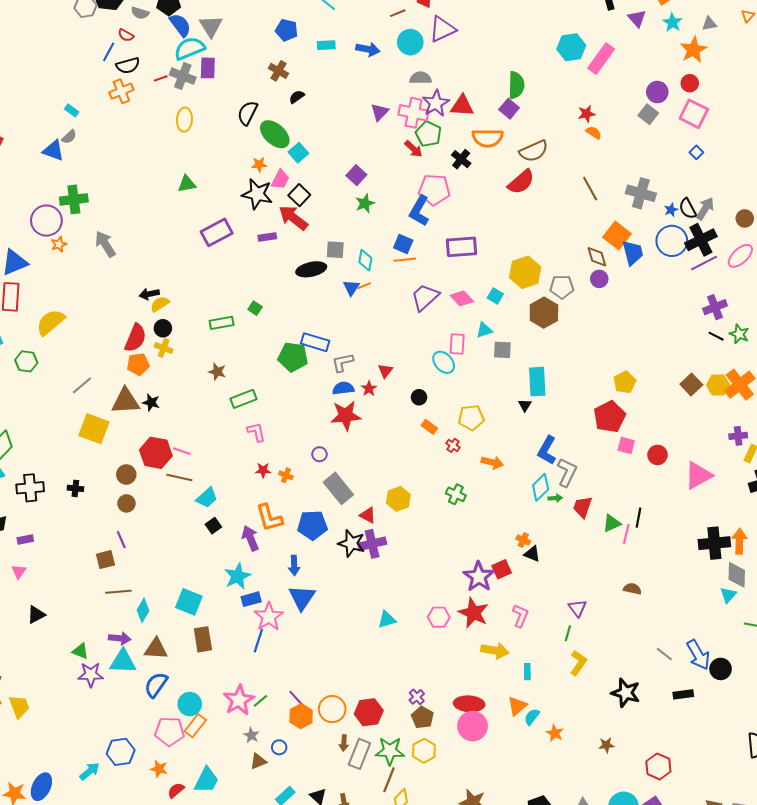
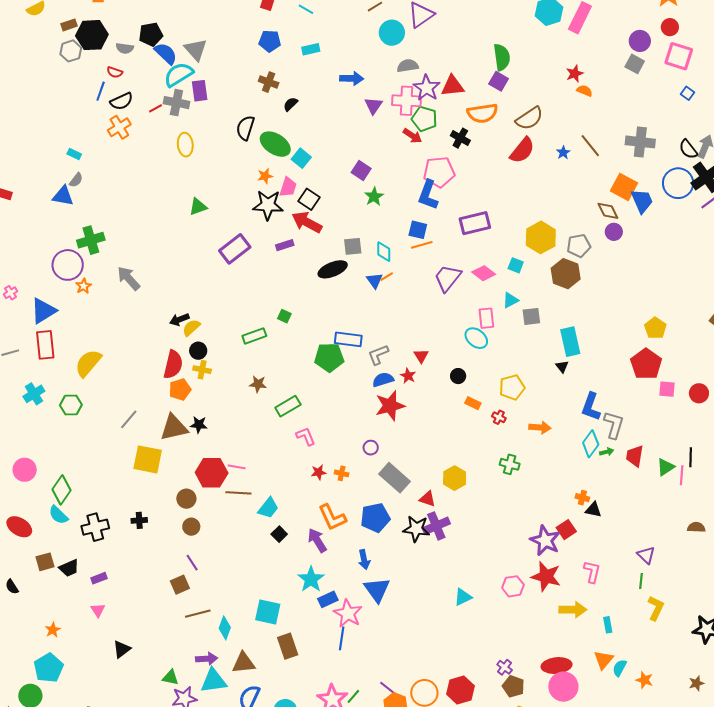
blue arrow: (368, 49) -> (352, 78), moved
blue star: (671, 210) -> (563, 153), moved

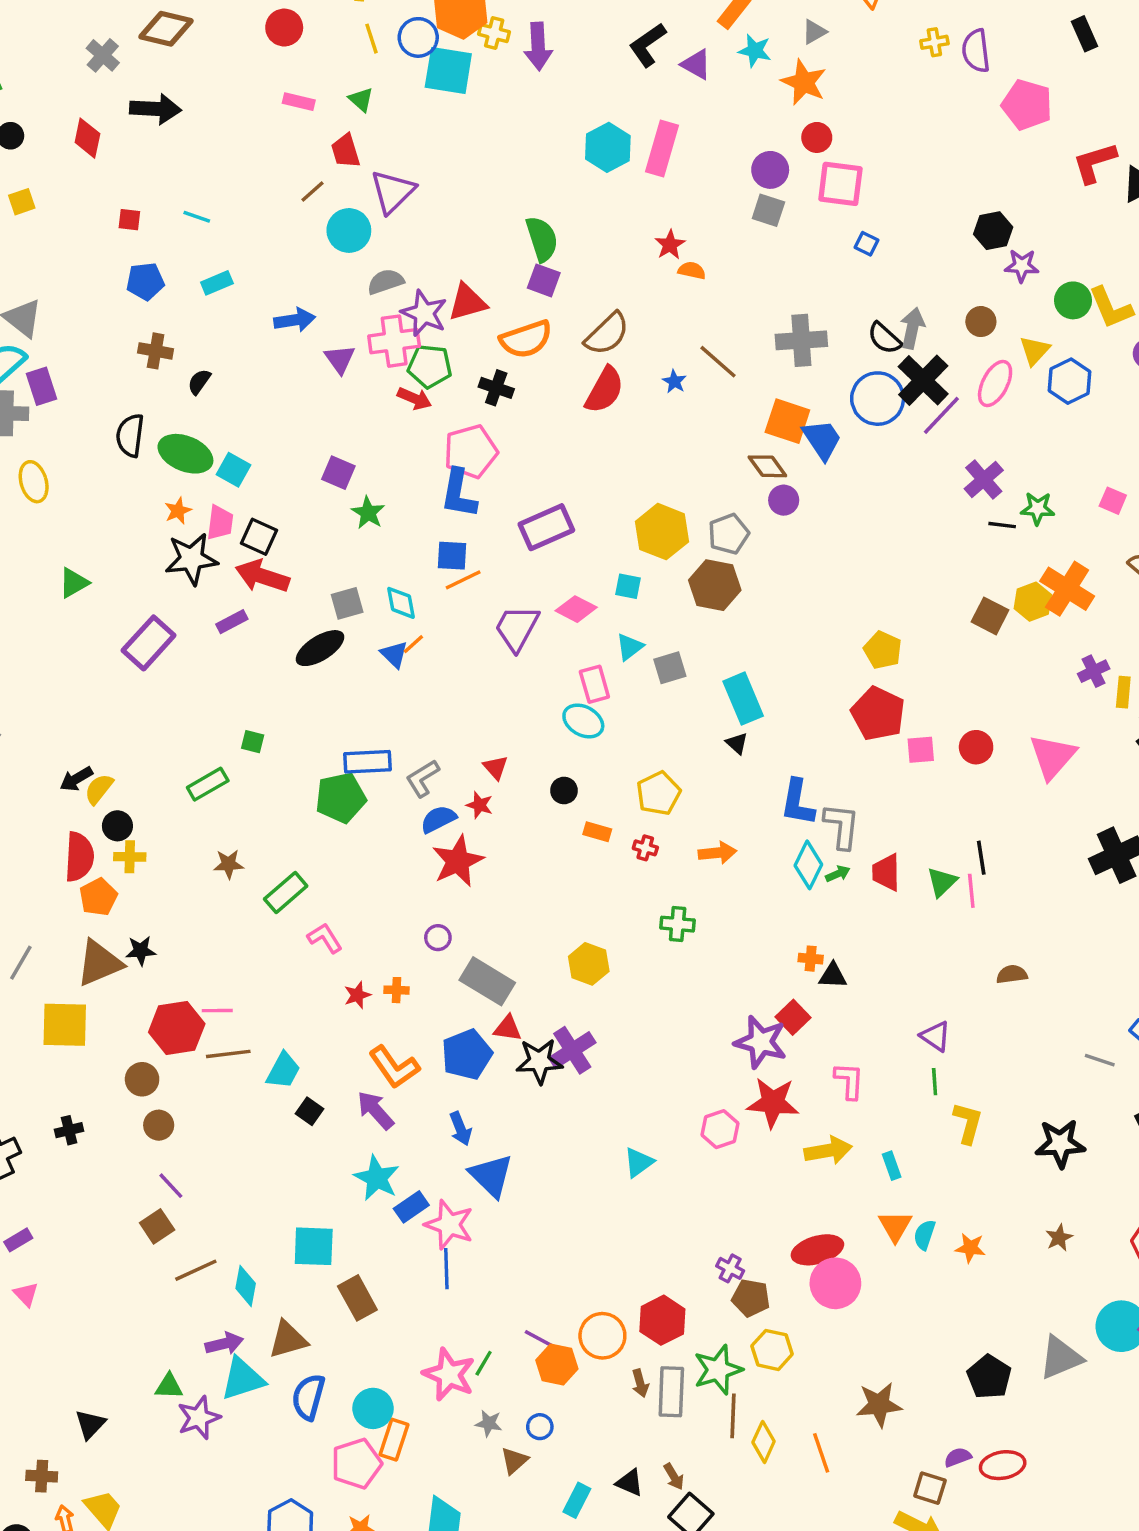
red triangle: (427, 499) -> (508, 1028), moved
black triangle: (122, 649) -> (90, 1424), moved

